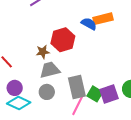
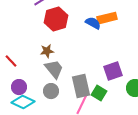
red hexagon: (63, 40) -> (56, 19), moved
gray trapezoid: (50, 70) -> (54, 69), turned 65
purple square: (109, 94) -> (113, 71), moved

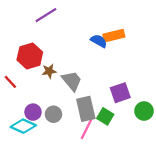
red hexagon: (56, 19) -> (30, 56), moved
gray trapezoid: (54, 69) -> (72, 81), moved
purple circle: (19, 87) -> (33, 112), moved

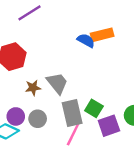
brown star: (49, 71) -> (33, 88), moved
purple square: (120, 93) -> (109, 126), moved
green square: (105, 116) -> (94, 108), moved

